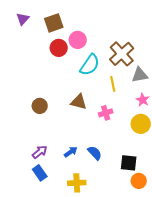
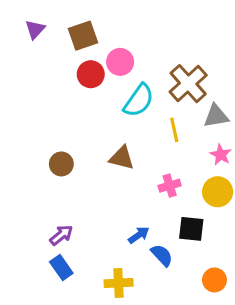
pink cross: (106, 113) -> (170, 186), moved
blue arrow: (71, 152) -> (139, 235), moved
blue semicircle: (95, 153) -> (162, 255), moved
black square: (129, 163) -> (191, 229), moved

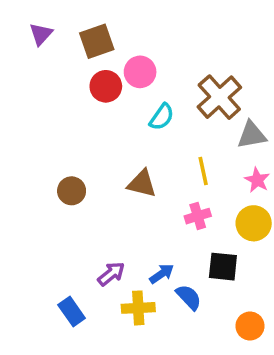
cyan semicircle: (139, 101) -> (162, 117), size x0.7
yellow line: (174, 130) -> (203, 171), moved
purple arrow: (61, 235) -> (111, 274), moved
yellow cross: (119, 283) -> (138, 308), moved

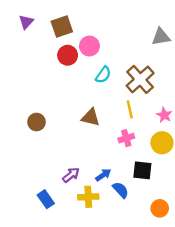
brown cross: (219, 97) -> (140, 79), moved
gray triangle: (252, 135) -> (161, 37), moved
brown circle: (72, 191) -> (36, 122), moved

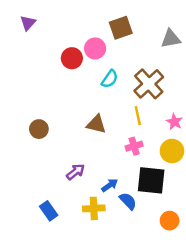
brown square: (62, 26) -> (121, 28), moved
black square: (142, 170) -> (151, 180), size x1.4
purple arrow: (71, 175) -> (76, 172), moved

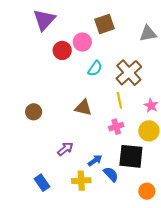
purple triangle: (28, 23) -> (44, 20), moved, size x1.6

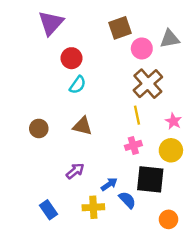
pink circle: (82, 42) -> (142, 48), moved
cyan semicircle: (95, 68) -> (78, 85), moved
brown triangle: (83, 108) -> (82, 126), moved

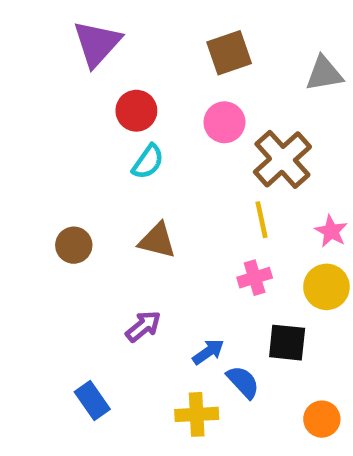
pink circle: (142, 48) -> (224, 122), moved
black square: (150, 179) -> (287, 343), size x0.7
yellow cross: (93, 207) -> (197, 414), moved

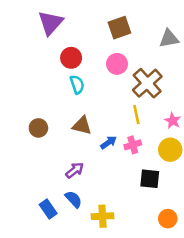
cyan semicircle: (148, 162) -> (77, 84), turned -54
blue arrow: (208, 352) -> (109, 142), moved
blue semicircle: (243, 382) -> (73, 199), moved

